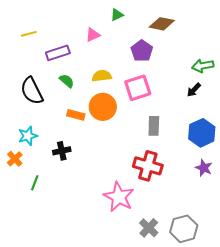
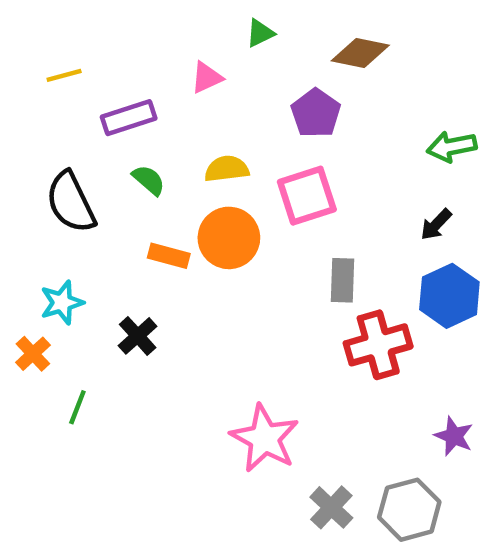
black arrow: (194, 90) -> (436, 225), moved
black cross: (62, 151) -> (138, 336), turned -30
red cross: (148, 166) -> (378, 345), moved, turned -32
purple star: (204, 168) -> (454, 436), moved

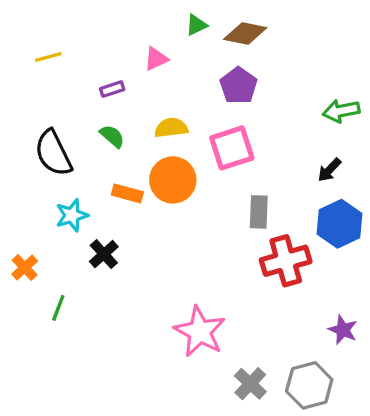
brown diamond: (360, 53) -> (245, 33), moved
purple rectangle: (129, 118) -> (112, 89), moved, size x0.6
cyan star: (62, 303) -> (72, 215), moved

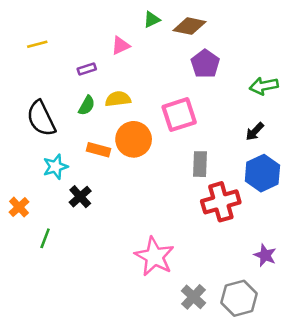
purple pentagon: (238, 86) -> (205, 64), moved
yellow semicircle: (171, 128) -> (118, 99), moved
green semicircle: (112, 136) -> (87, 105), turned 78

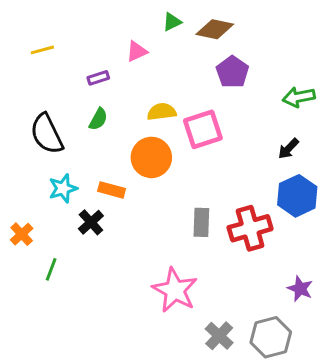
yellow semicircle: (118, 99) -> (162, 112), moved
orange rectangle: (98, 150) -> (112, 190), moved
gray rectangle: (200, 164) -> (201, 222), moved

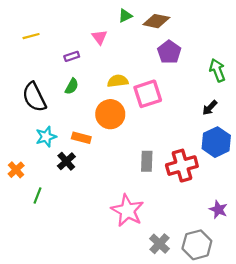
pink triangle: (137, 51) -> (100, 37), turned -42
green arrow: (299, 97) -> (217, 70), turned 80

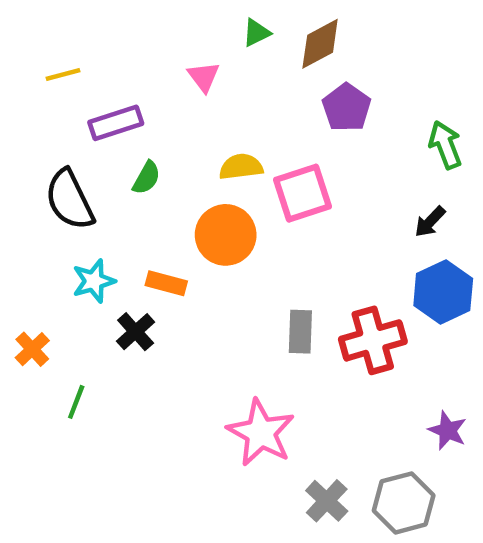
brown diamond: (156, 21) -> (320, 44), turned -40
purple rectangle: (72, 56) -> (116, 123), moved, size x1.6

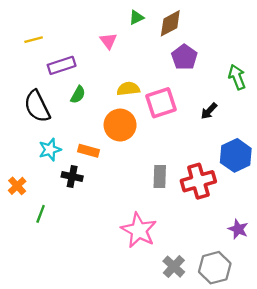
black arrow: (430, 222) -> (209, 111), moved
black cross: (136, 332) -> (72, 176), turned -36

